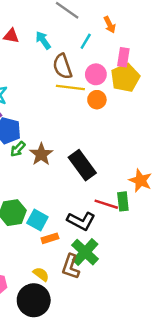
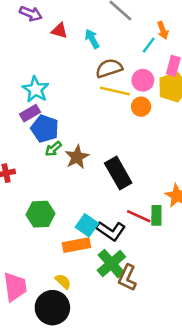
cyan line: (86, 41) -> (149, 45), moved
brown semicircle: (62, 66) -> (109, 68), turned 85
cyan square: (37, 220) -> (87, 225), moved
orange rectangle: (50, 238) -> (76, 245), size x1.5
brown L-shape: (71, 267) -> (127, 278), moved

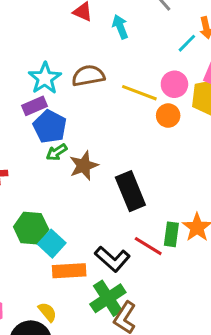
brown semicircle: (109, 68) -> (88, 76), moved
green rectangle: (156, 215) -> (171, 234), moved
cyan square: (87, 225) -> (52, 244), moved

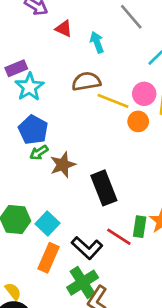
brown semicircle: (88, 76) -> (86, 81), moved
purple rectangle: (34, 106) -> (16, 68), moved
cyan square: (52, 244) -> (47, 224), moved
orange rectangle: (69, 271) -> (49, 258), turned -64
yellow semicircle: (47, 312) -> (13, 291), moved

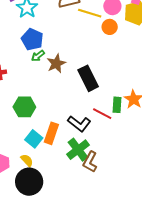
cyan square: (47, 224) -> (34, 139), moved

